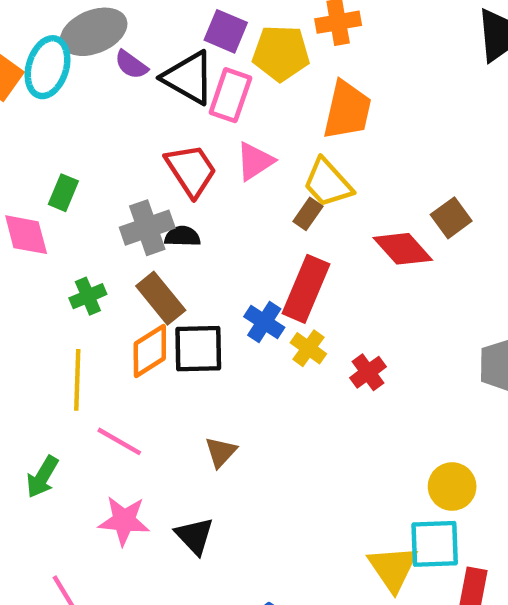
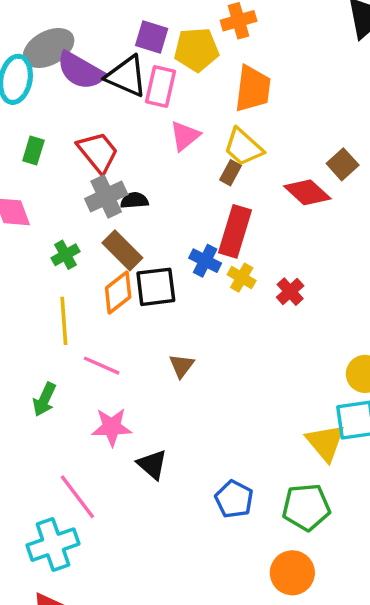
purple semicircle: (131, 65) -> (81, 71), size x1.8
red trapezoid: (191, 170) -> (98, 152), moved
green rectangle: (63, 193) -> (33, 150), moved
black triangle: (195, 536) -> (152, 464), moved

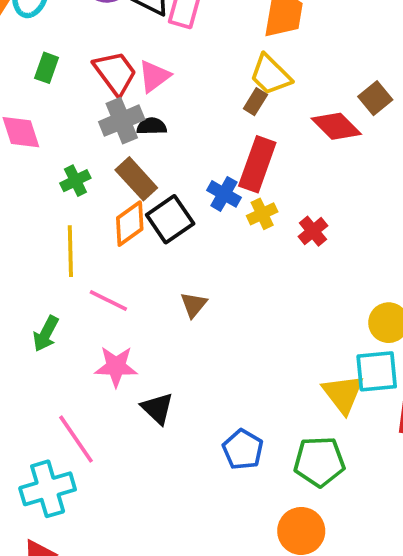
pink triangle: (185, 136) -> (154, 76), moved
yellow cross: (242, 278) -> (262, 214), turned 32
black square: (156, 287) -> (170, 219), turned -30

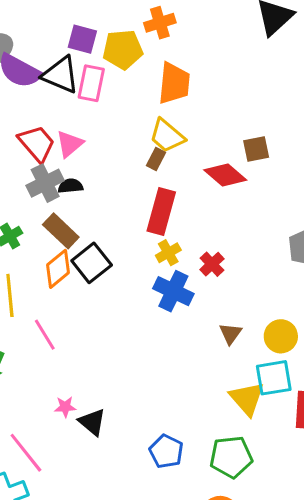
brown square: (375, 98) -> (256, 149), turned 32
blue cross: (224, 194) -> (173, 291), moved, size x1.4
pink line: (108, 301) -> (45, 335), turned 36
brown triangle: (194, 305) -> (230, 334), moved
pink star: (116, 367) -> (65, 407), moved, size x0.6

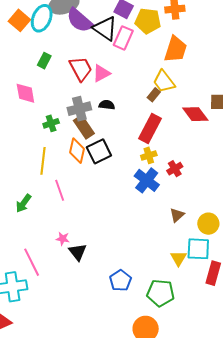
gray cross: (45, 183) -> (79, 109), moved
black semicircle: (70, 186) -> (107, 105), moved
orange diamond: (58, 269) -> (77, 151), turned -50
yellow triangle: (247, 399) -> (178, 258), size x0.7

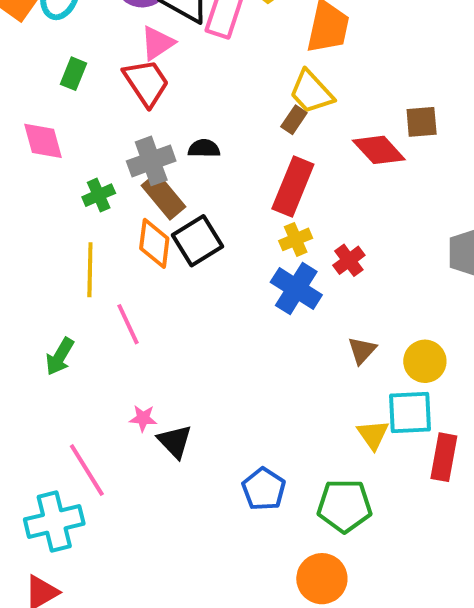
pink triangle: (101, 73) -> (157, 43), moved

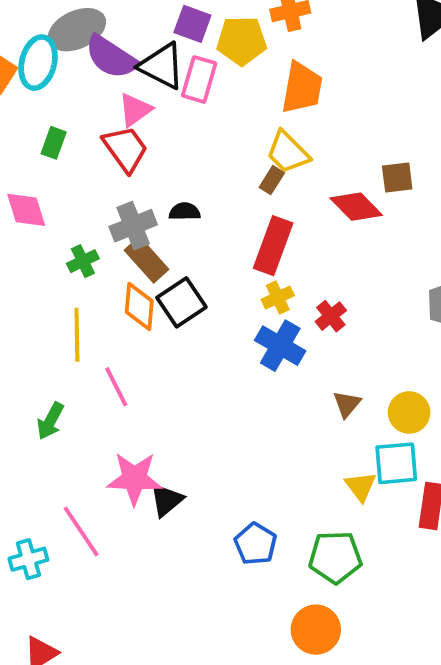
pink star: (143, 418) -> (134, 479), size x2.0
black triangle: (175, 441) -> (166, 500), turned 36
cyan cross: (54, 522) -> (28, 559), moved, size x0.7

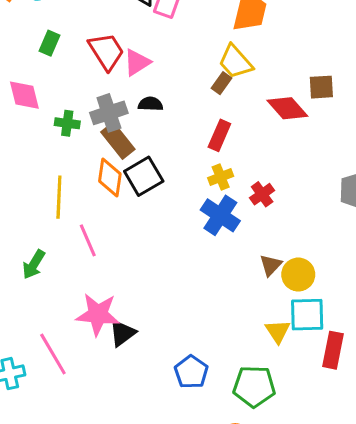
pink triangle: (135, 110) -> (137, 62), moved
red rectangle: (273, 246) -> (219, 135), size x0.7
green cross: (83, 261) -> (67, 123), moved, turned 30
yellow circle: (409, 412) -> (298, 275), moved

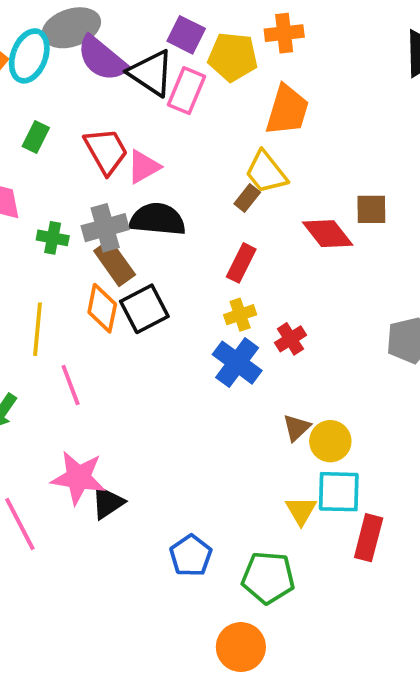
black semicircle: (150, 104) -> (158, 219), size x1.8

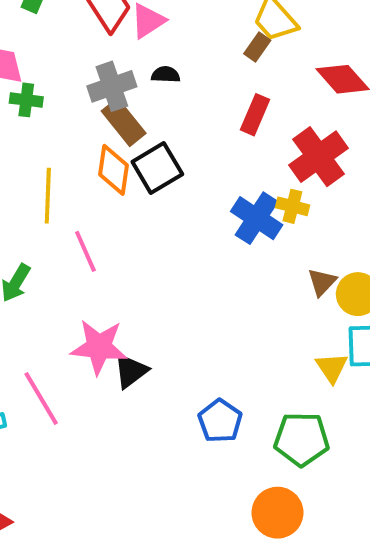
black semicircle: (158, 219) -> (166, 75), size x0.5
green cross: (53, 238) -> (26, 100), moved
yellow cross: (240, 315) -> (292, 206), moved, turned 36
red cross: (290, 339) -> (319, 157), moved, size x1.8

